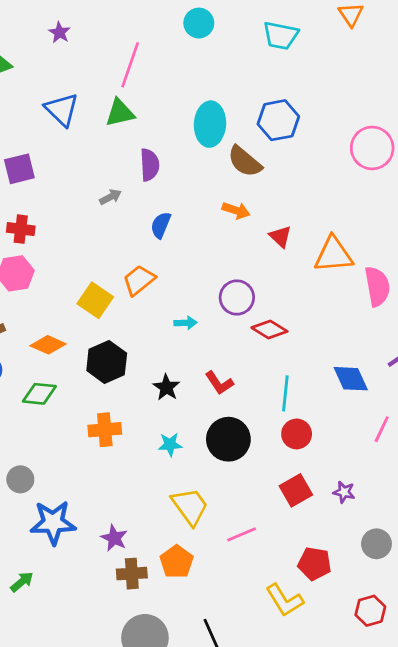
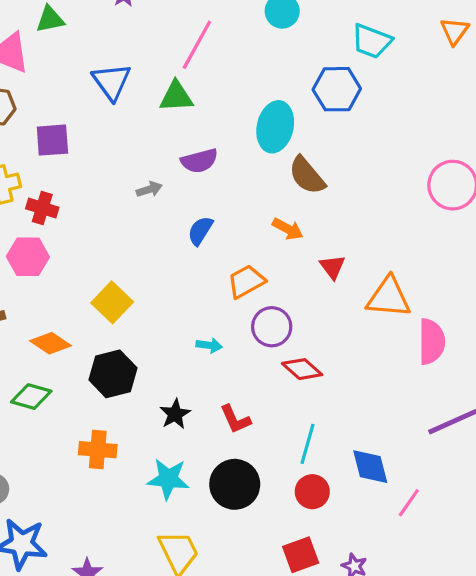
blue hexagon: (278, 120) -> (337, 89), moved
purple semicircle: (150, 165) -> (199, 161), turned 68
orange trapezoid: (139, 280) -> (246, 281), moved
blue diamond: (351, 379) -> (370, 467), moved
cyan star: (170, 445) -> (168, 479), size x1.5

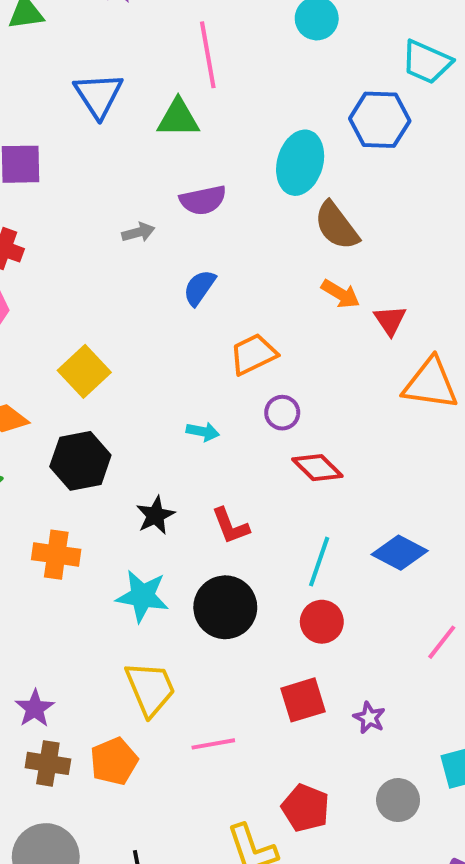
pink line: (197, 45) -> (208, 55), turned -42
orange arrow: (288, 229) -> (341, 294), moved
red triangle: (332, 267) -> (390, 320), moved
purple circle: (272, 327) -> (282, 413), size x0.7
blue diamond: (370, 467) -> (400, 553), moved, turned -51

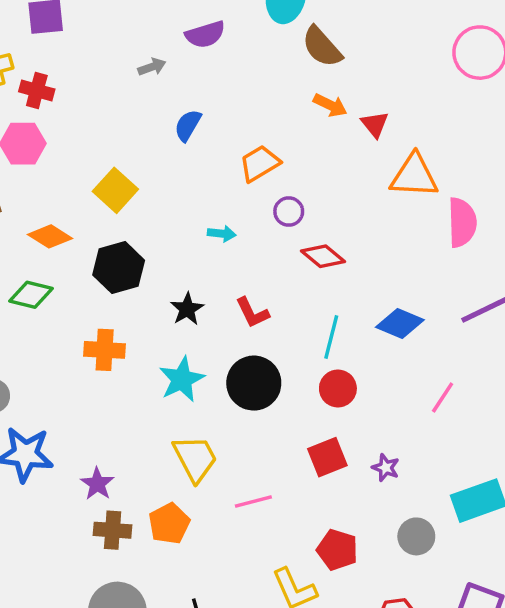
blue semicircle: (199, 288) -> (188, 125), moved
cyan star: (142, 596) -> (182, 379), turned -30

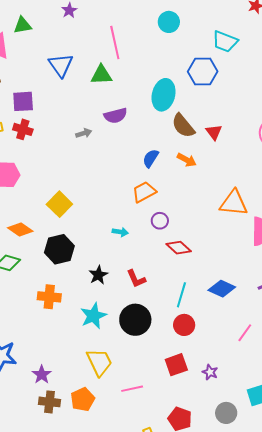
red cross: (37, 90) -> (23, 129), moved
red triangle: (375, 124) -> (214, 132), moved
blue semicircle: (188, 125) -> (151, 158), moved

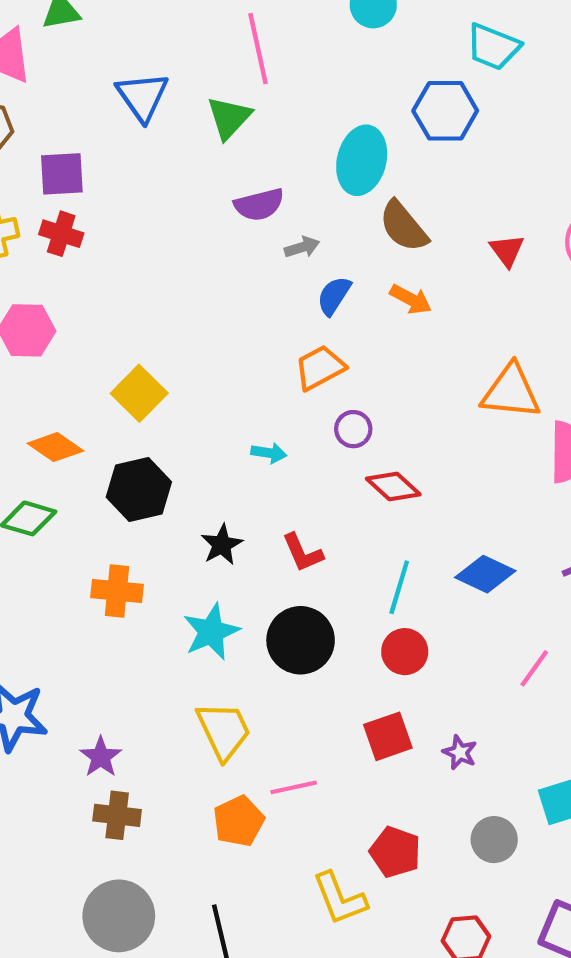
green triangle: (101, 75) -> (229, 118), turned -45
red triangle: (214, 132) -> (507, 250), moved
gray arrow: (84, 133) -> (302, 247), moved
orange pentagon: (83, 399) -> (239, 821), moved

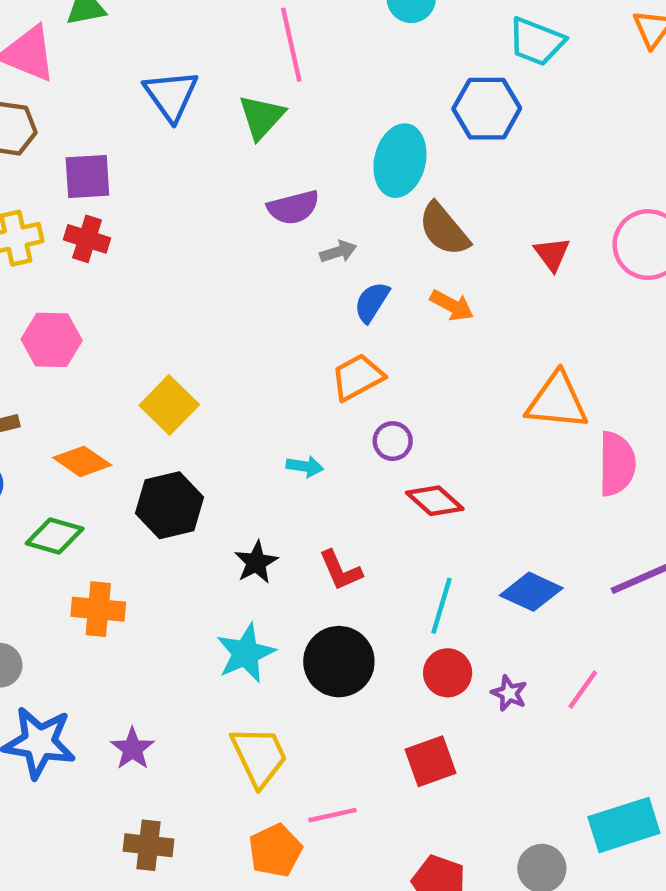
orange cross: (117, 591) -> (98, 609), moved
purple star: (460, 752) -> (509, 693), moved
purple star: (101, 757) -> (133, 749), moved

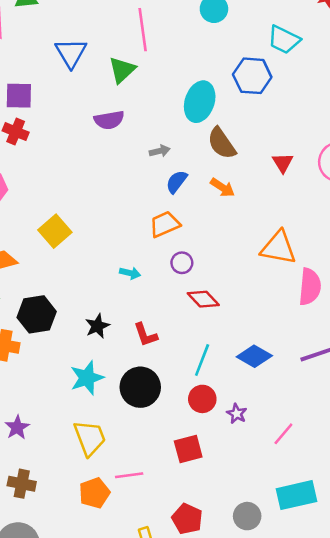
purple semicircle: (293, 207) -> (109, 120), moved
black hexagon: (169, 505) -> (37, 314), moved
pink line: (583, 690) -> (283, 434), moved

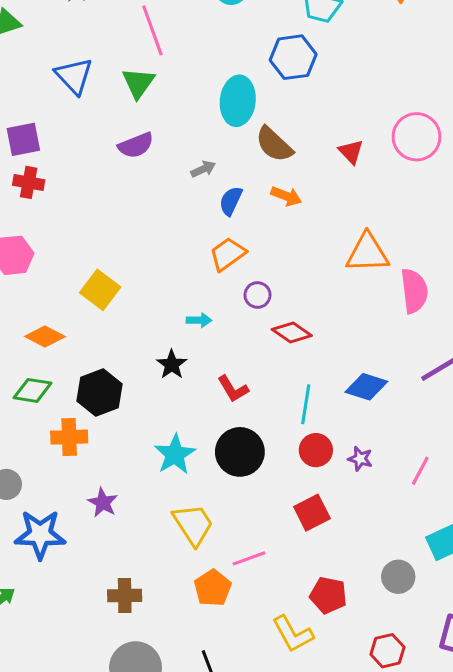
black star: (97, 326) -> (172, 365), moved
purple star: (17, 427) -> (103, 503), moved

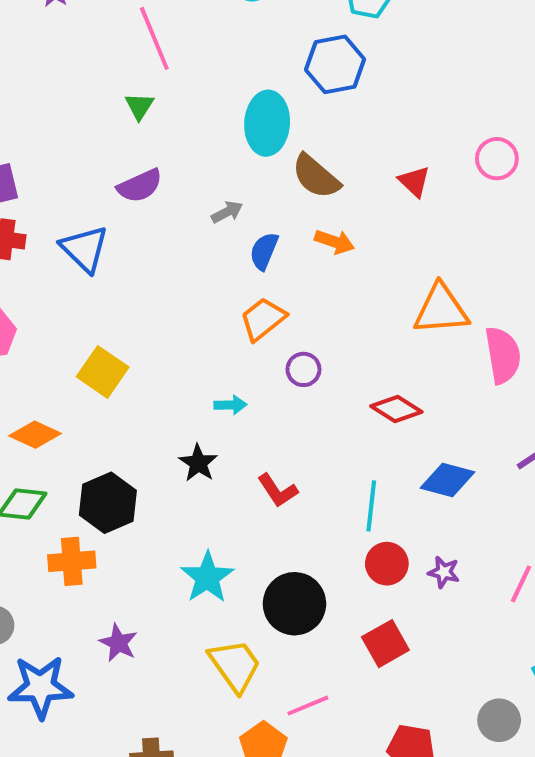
blue triangle: (74, 76) -> (84, 249), moved
green triangle: (138, 83) -> (139, 106), size x0.7
pink circle: (416, 137) -> (497, 159), size x0.7
red diamond: (292, 332) -> (396, 409), moved
black circle: (240, 452) -> (294, 604), moved

